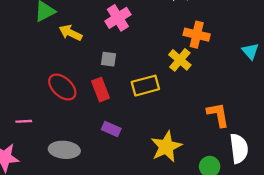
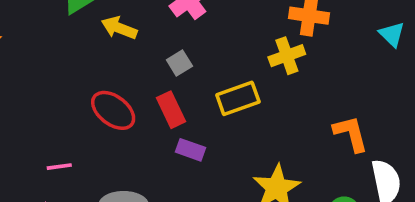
gray square: (109, 59) -> (179, 63), turned -35
yellow cross: (180, 60) -> (287, 56), turned 35
purple rectangle: (111, 129) -> (190, 150), moved

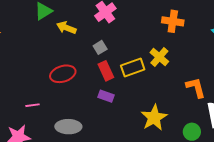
yellow cross: (287, 56) -> (159, 57), moved, turned -30
red ellipse: (113, 110) -> (63, 74), turned -55
red rectangle: (171, 110) -> (106, 71), moved

